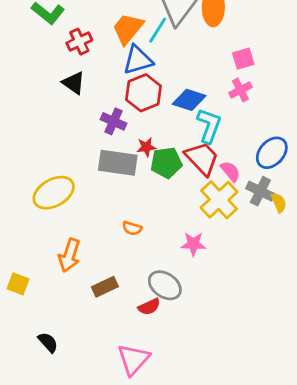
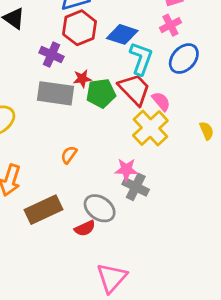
blue ellipse: (272, 153) -> (184, 59), moved
gray cross: (260, 191) -> (136, 187), moved
orange semicircle: (132, 228) -> (69, 155), turned 108
brown rectangle: (105, 287) -> (43, 210), size x1.5
pink triangle: (133, 359) -> (112, 278), moved

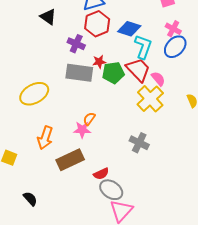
pink cross: (170, 25) -> (173, 29), moved, turned -35
pink star: (126, 169) -> (82, 130), moved
gray ellipse: (100, 208) -> (111, 190), moved

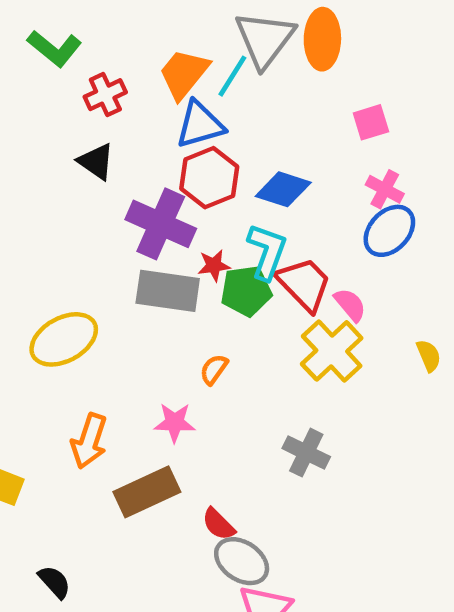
purple cross: (76, 44) -> (161, 224), size x1.6
cyan L-shape: (143, 47) -> (267, 252), moved
orange semicircle: (89, 119) -> (214, 369), moved
red semicircle: (101, 174) -> (218, 524), turned 70

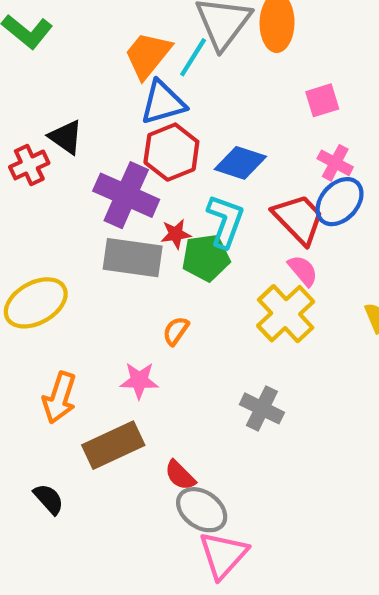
red cross: (105, 95) -> (29, 165), moved
red trapezoid: (304, 284) -> (299, 219), moved
black semicircle: (54, 582) -> (49, 499), moved

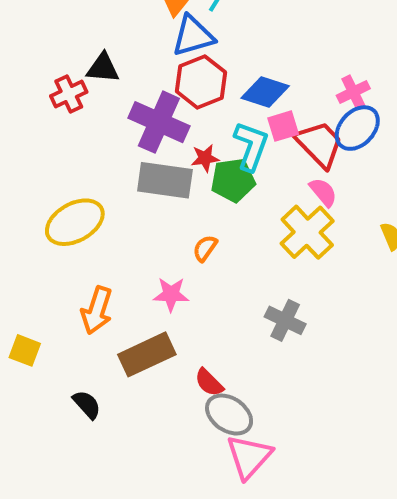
pink square: (322, 100) -> (283, 126), moved
black triangle: (66, 137) -> (103, 68), turned -30
pink cross: (335, 163) -> (353, 92), turned 36

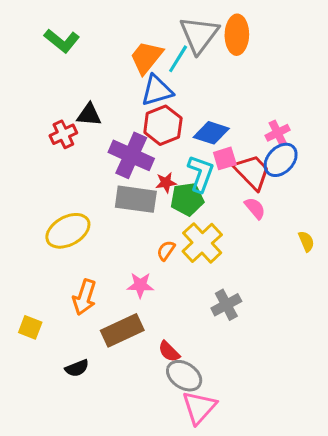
yellow cross: (307, 232) -> (202, 243), moved
gray cross: (285, 320) -> (226, 305), turned 36
black semicircle: (87, 405) -> (77, 368), turned 110

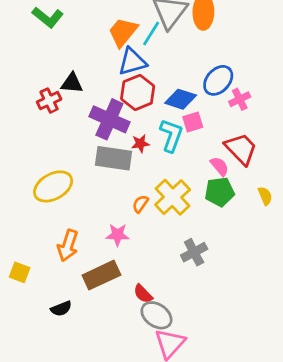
blue ellipse: (281, 160) -> (218, 80), moved
red trapezoid: (252, 172) -> (241, 149), moved
green pentagon: (187, 199) -> (220, 192), moved

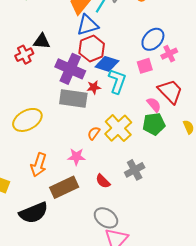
blue diamond: (181, 99) -> (107, 64), moved
pink square: (193, 122) -> (145, 66), moved
red semicircle: (143, 294) -> (103, 181), moved
black semicircle: (61, 309) -> (34, 213), size x1.8

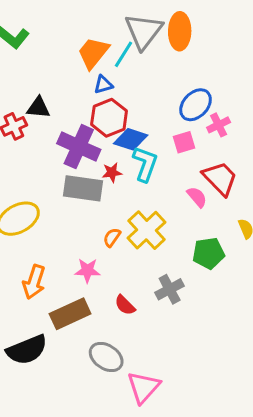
blue triangle: (88, 25) -> (103, 85), size x0.6
green pentagon: (154, 124) -> (208, 253), moved
gray ellipse: (106, 218) -> (106, 357), moved

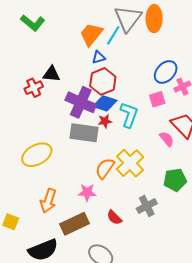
blue diamond: (131, 139) -> (105, 103), moved
orange semicircle: (112, 237) -> (105, 168), size x1.5

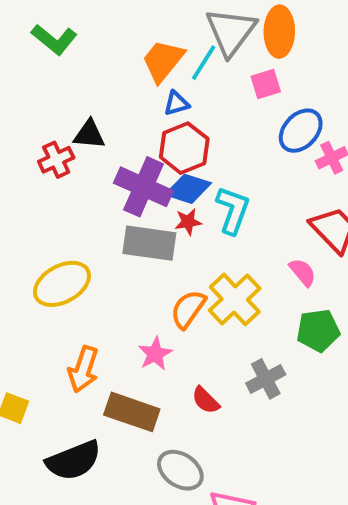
pink square: (157, 99) -> (266, 84), moved
pink semicircle: (167, 139) -> (303, 272), moved
pink star: (87, 192) -> (155, 354), turned -30
brown rectangle: (75, 224) -> (132, 412), turned 44

